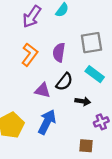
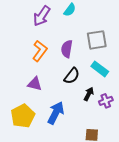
purple triangle: (43, 90) -> (35, 84), moved
black arrow: (83, 101) -> (89, 94), turned -72
purple cross: (101, 122) -> (106, 101), moved

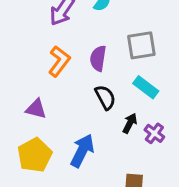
black semicircle: (72, 76) -> (105, 97), turned -66
purple triangle: (35, 84) -> (36, 109), moved
purple cross: (106, 101) -> (154, 133), turned -32

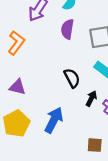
purple semicircle: (98, 58) -> (67, 29), moved
orange L-shape: (59, 61) -> (16, 43), moved

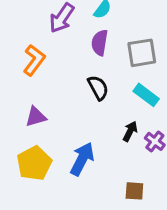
black semicircle: (72, 78) -> (98, 88), moved
purple triangle: (17, 87) -> (36, 117), turned -30

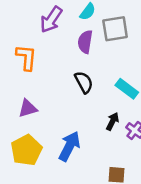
gray square: (142, 53) -> (115, 29), moved
orange L-shape: (34, 60) -> (26, 57), turned -32

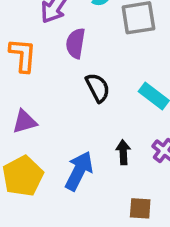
purple semicircle: (85, 42) -> (76, 43), moved
black arrow: (113, 121) -> (123, 152), moved, turned -30

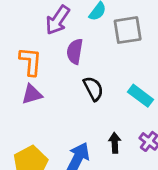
purple triangle: (25, 122) -> (32, 94), moved

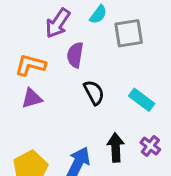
orange L-shape: (30, 61) -> (30, 65), turned -80
black arrow: (115, 143) -> (116, 147), size x1.4

